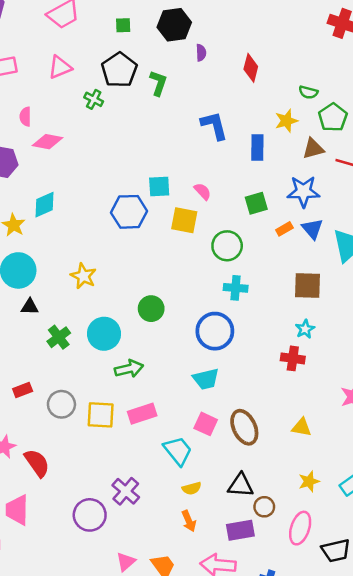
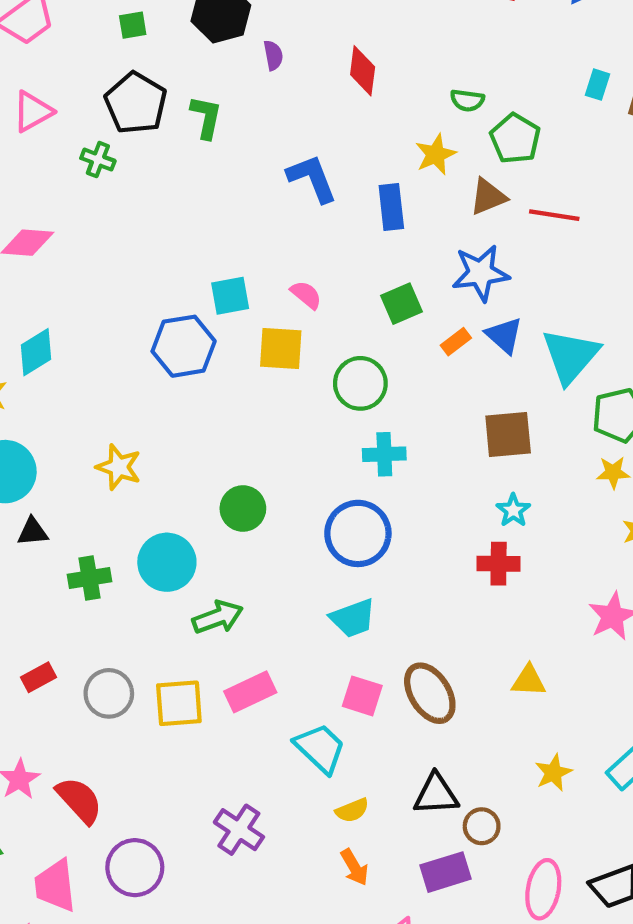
green cross: (59, 337) -> (89, 578), turned 35
purple circle: (90, 515) -> (135, 868), moved
pink ellipse: (300, 528) -> (543, 889), moved

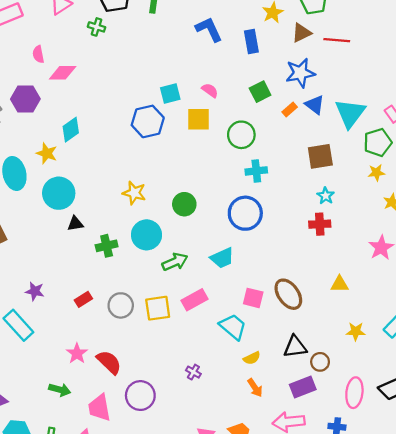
yellow star: (119, 467) -> (134, 193), moved
cyan trapezoid: (353, 618) -> (222, 258), moved
yellow star: (553, 773) -> (356, 331), turned 30
purple cross: (239, 830) -> (193, 372), size x0.6

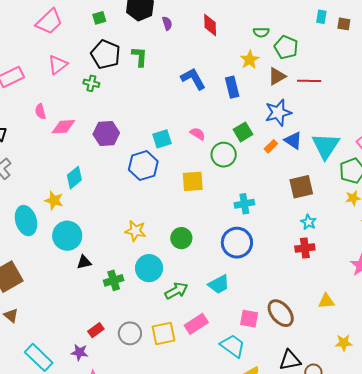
purple hexagon: (25, 99) -> (106, 133), moved
yellow square: (199, 119) -> (193, 181), moved
green circle: (241, 135) -> (224, 155), moved
purple star: (35, 291) -> (79, 352), moved

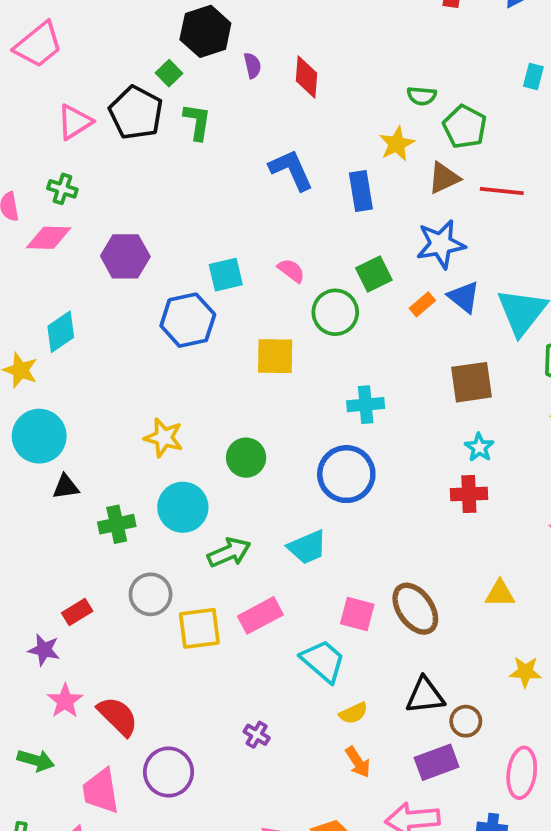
green square: (99, 18) -> (169, 73), moved, turned -32
red diamond: (210, 25) -> (307, 77), moved
pink triangle: (58, 65) -> (75, 122), moved
green cross: (91, 83) -> (62, 189), moved
gray circle: (130, 333) -> (151, 594), moved

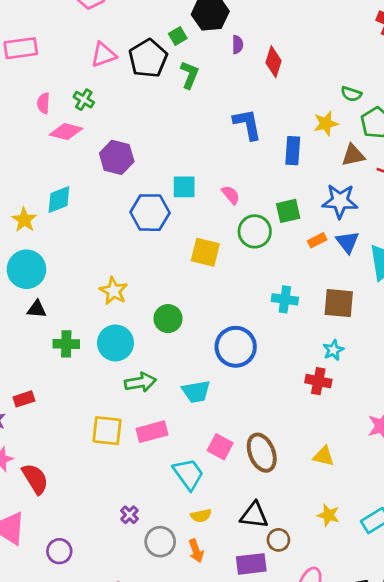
cyan cross: (366, 405) -> (285, 299), moved
gray circle: (151, 594) -> (160, 542), moved
purple circle: (169, 772) -> (59, 551), moved, size x0.7

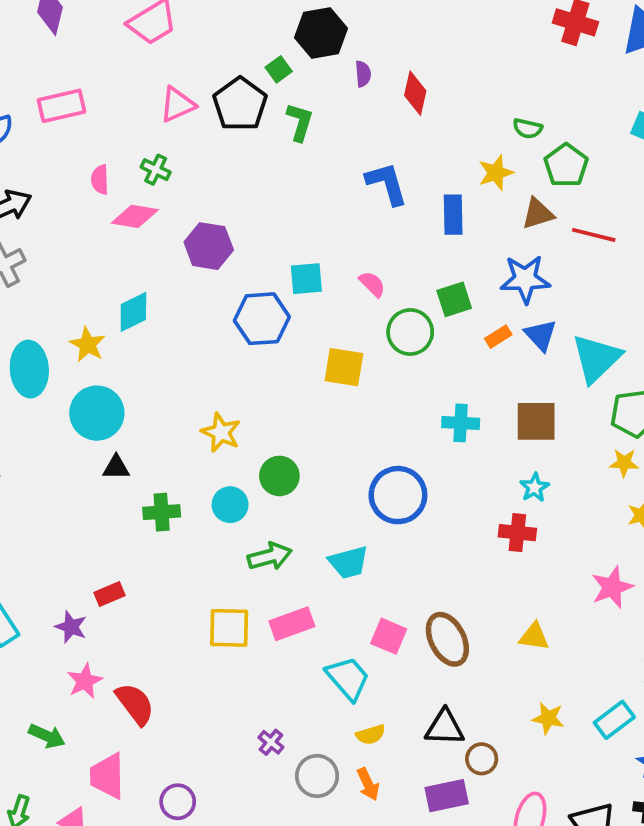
green circle: (168, 319) -> (279, 476), moved
cyan circle: (115, 343) -> (230, 505), size x0.7

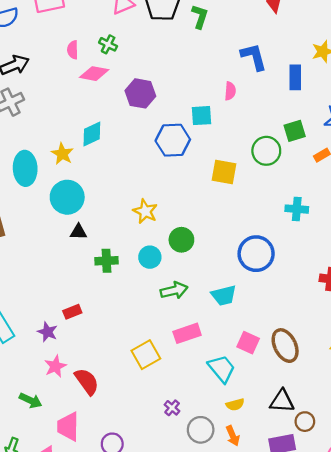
pink semicircle: (372, 284) -> (230, 91), moved, turned 48
yellow square: (229, 628) -> (146, 355), moved, turned -32

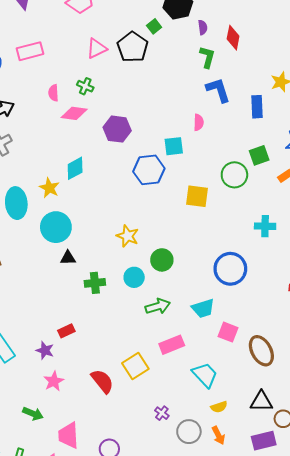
green L-shape: (200, 16) -> (207, 57), moved
pink square: (248, 343) -> (228, 332), moved
red semicircle: (87, 381) -> (102, 381), moved

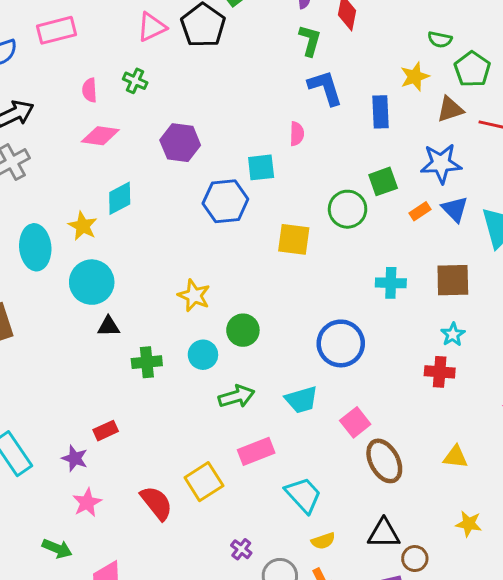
pink diamond: (74, 113) -> (100, 136), moved
pink square: (228, 332) -> (355, 422), moved, turned 30

